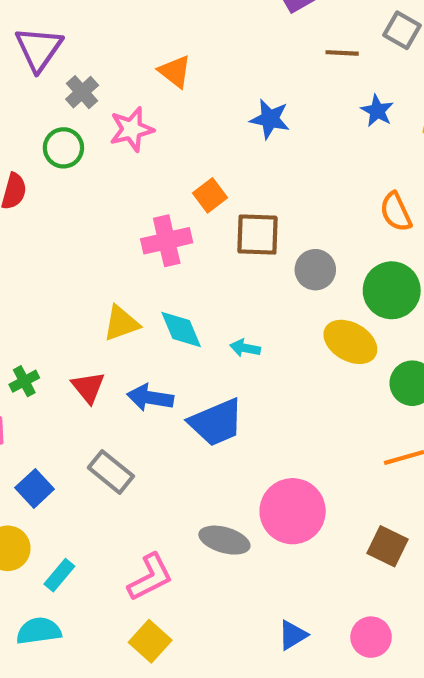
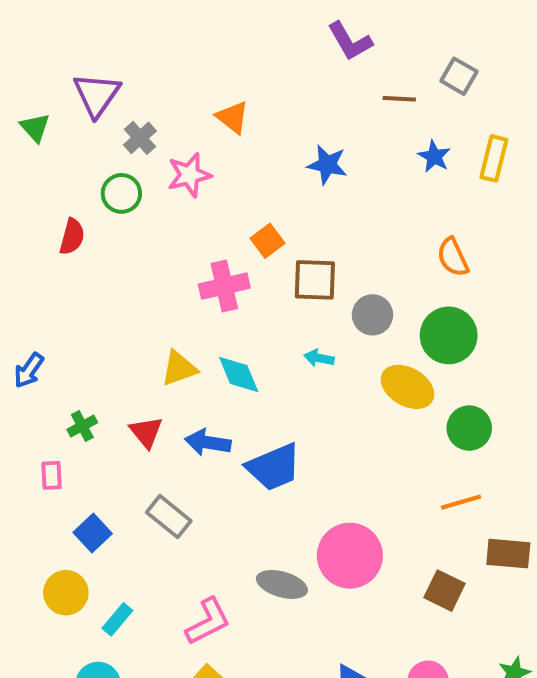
cyan arrow: (245, 348) -> (319, 358), moved

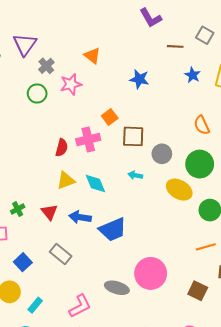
red semicircle: (72, 237) -> (62, 148), moved

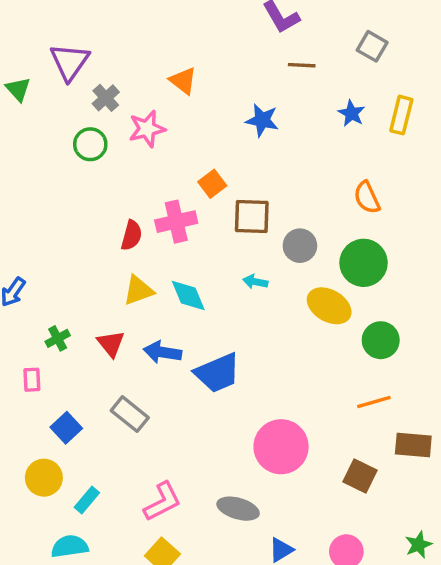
brown line: (175, 46) -> (302, 65), moved
gray ellipse: (117, 288) -> (238, 509), moved

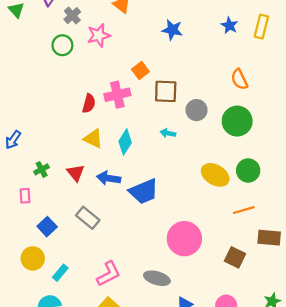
yellow triangle: (138, 290) -> (93, 139), turned 45
cyan diamond: (188, 295) -> (125, 142), turned 55
yellow ellipse: (329, 306) -> (215, 175), moved

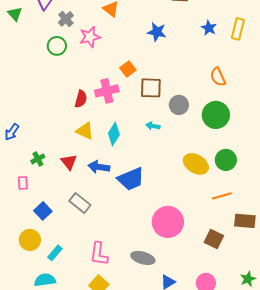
pink L-shape: (109, 274) -> (99, 254), turned 125

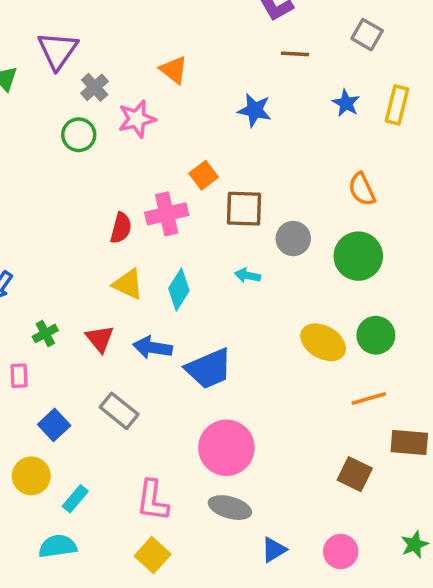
pink circle: (168, 222) -> (226, 448), moved

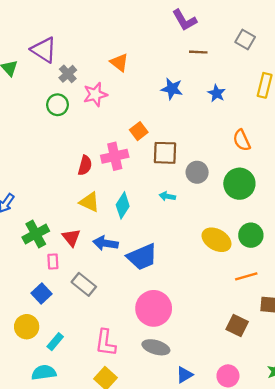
purple triangle: (58, 50) -> (44, 50), turned -32
blue star: (346, 103) -> (217, 93), moved
green cross: (45, 333) -> (36, 234), size x1.6
pink rectangle: (19, 376) -> (53, 261), moved

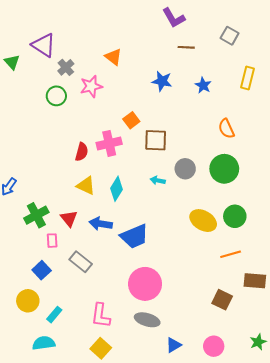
gray circle: (197, 172) -> (185, 169), moved

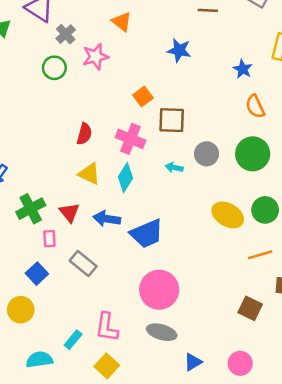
blue star: (203, 85) -> (243, 69), moved
pink cross: (109, 143) -> (130, 139), moved, turned 35
cyan rectangle: (54, 315) -> (73, 340), moved

